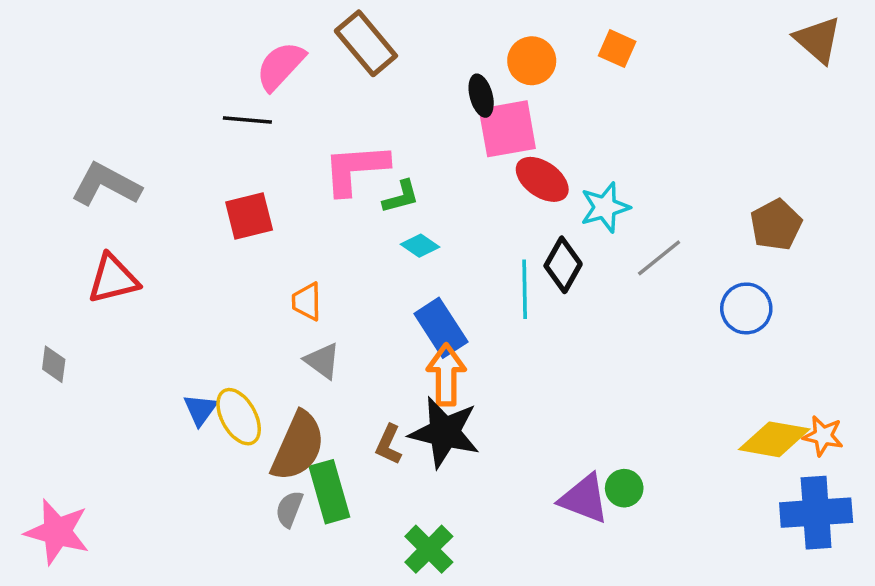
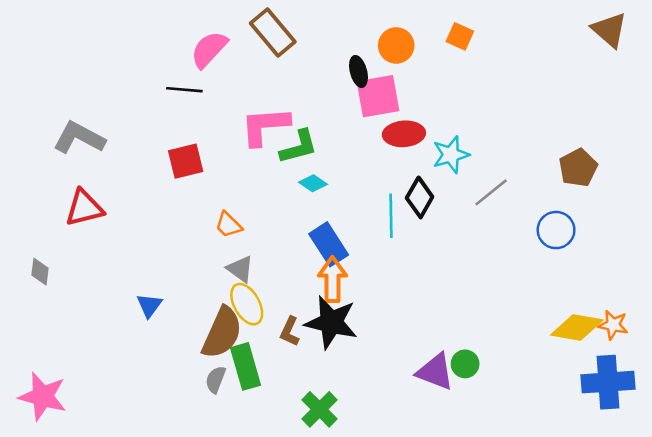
red ellipse: (542, 179) -> (404, 134), turned -39
green L-shape: (401, 197) -> (299, 147), size x1.4
orange trapezoid: (307, 301) -> (229, 225), turned -44
yellow ellipse: (239, 417) -> (247, 304), moved

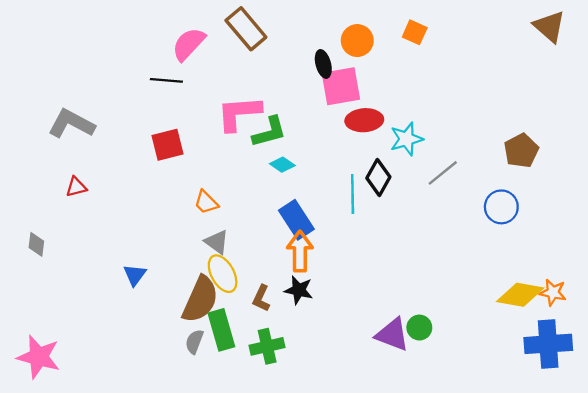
red triangle: (84, 208) -> (76, 187), size x0.6
black star: (331, 322) -> (299, 290), size x0.6
green cross: (320, 409) -> (267, 346), moved, turned 32

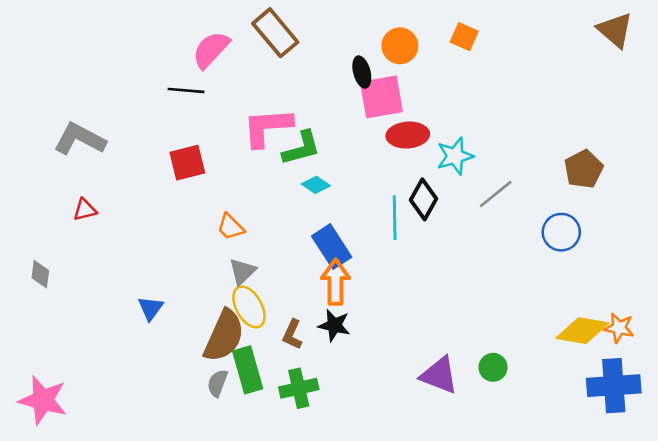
gray triangle: (217, 242) -> (242, 272), turned 40
green circle: (419, 328) -> (493, 367), moved

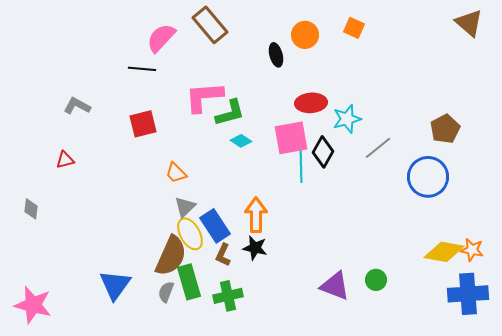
pink square: (381, 97) -> (291, 138), moved
gray L-shape: (80, 139) -> (77, 106), moved, size x0.7
blue circle: (561, 232) -> (428, 177), size x1.4
blue rectangle: (332, 247) -> (215, 226), moved
blue triangle: (151, 308) -> (115, 285), moved, size x1.6

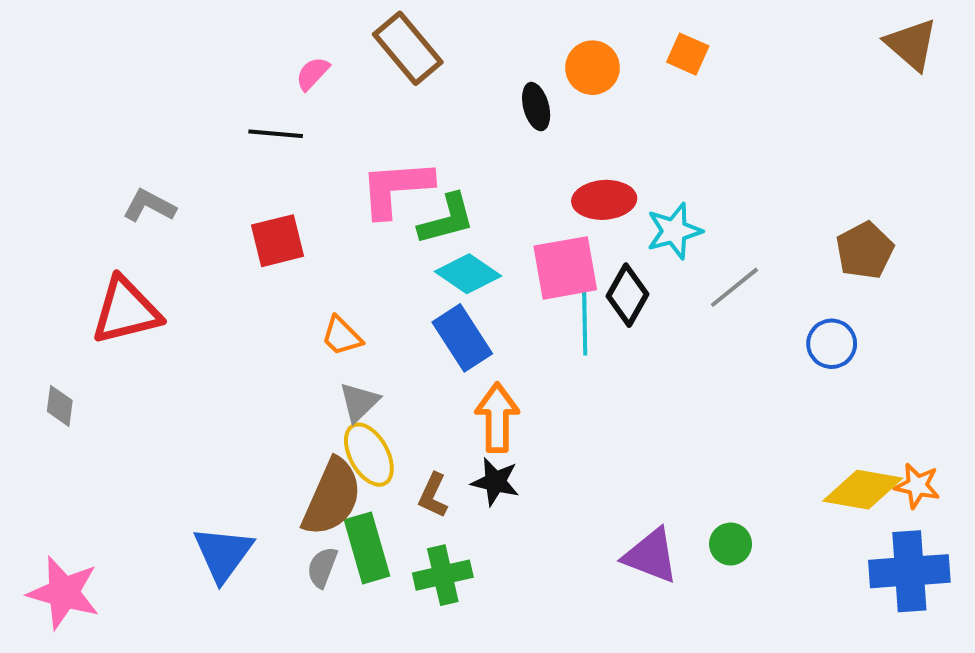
pink semicircle: (161, 38) -> (313, 73), size x0.6
cyan diamond: (241, 141) -> (468, 274), size x1.5
red triangle: (65, 160) -> (126, 311), size x2.0
blue circle: (428, 177) -> (832, 344), size x0.6
blue rectangle: (215, 226) -> (462, 338), moved

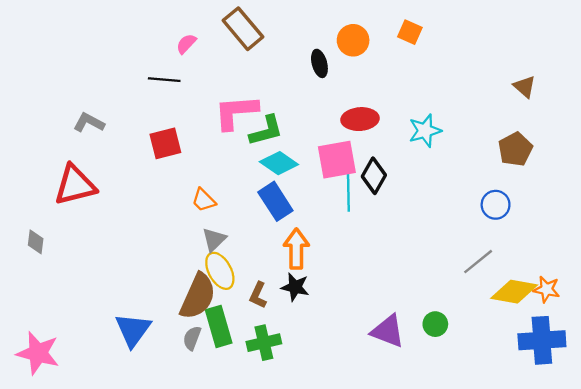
brown triangle: (911, 44) -> (525, 87), moved, size x0.7
cyan star: (674, 231) -> (425, 131), moved
gray line: (734, 287) -> (478, 262), moved

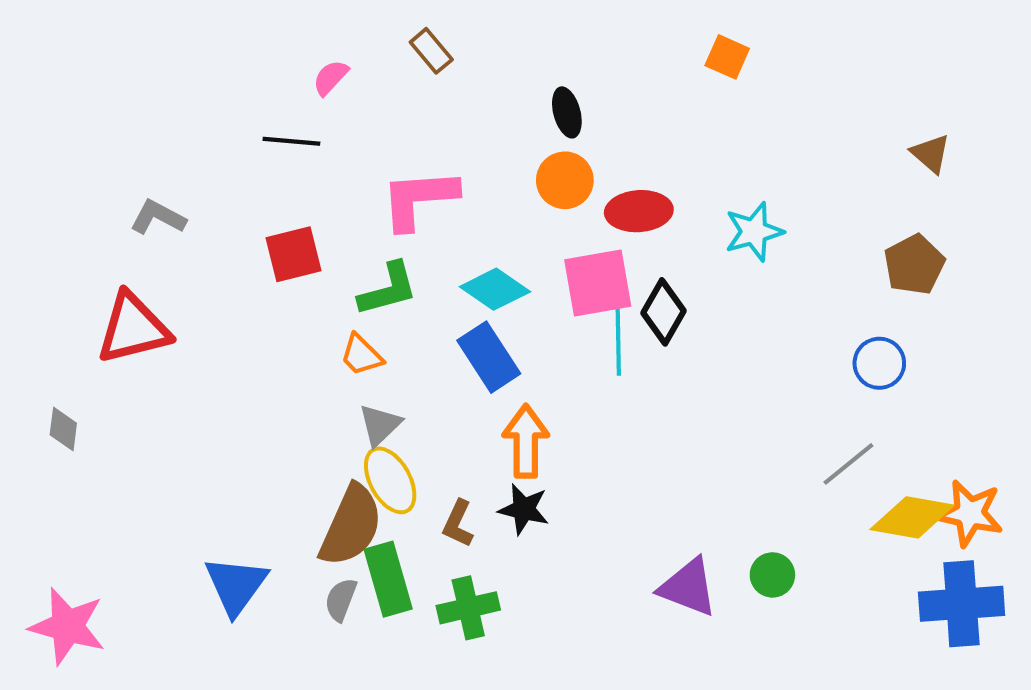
brown rectangle: (243, 29) -> (431, 51), size x0.6
orange circle: (353, 40) -> (565, 180), moved
green L-shape: (266, 131) -> (388, 289), moved
orange star: (547, 289) -> (970, 513), size x1.4

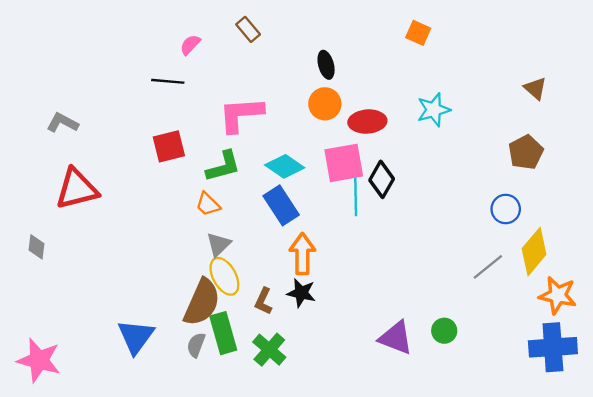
gray L-shape: (158, 217) -> (63, 123), moved
cyan star: (754, 232) -> (434, 110), moved
yellow diamond: (912, 517) -> (534, 252), moved, turned -60
green cross: (468, 608) -> (269, 350), turned -36

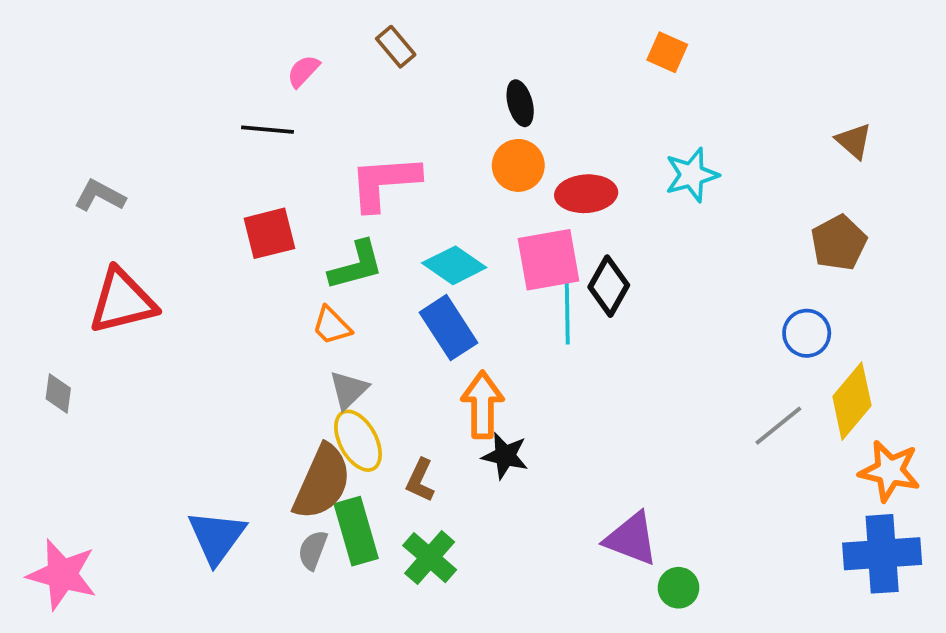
black star: (301, 293) -> (505, 456), moved
green circle: (444, 331) -> (678, 588), moved

